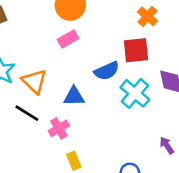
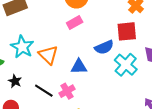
black line: (27, 113) -> (44, 91), moved

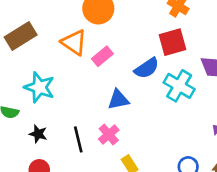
pink rectangle: (75, 22) -> (102, 56), moved
orange triangle: (48, 55) -> (74, 42), moved
black line: (44, 91) -> (78, 139), turned 54

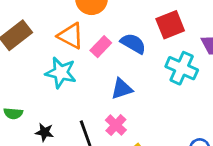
blue semicircle: (147, 68) -> (133, 43), moved, turned -110
cyan star: (39, 87) -> (61, 73), moved

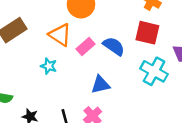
red square: (170, 25) -> (147, 33), turned 30
cyan star: (61, 73) -> (49, 66), size x0.6

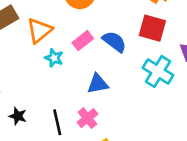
orange triangle: (60, 35) -> (39, 30), moved, turned 45
cyan star: (49, 66) -> (54, 58), moved

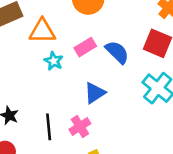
orange triangle: (39, 30) -> (42, 31), turned 32
blue triangle: (98, 84) -> (95, 93), turned -30

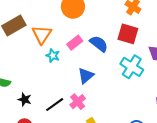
orange triangle: (42, 31) -> (42, 35), turned -50
black line: (49, 127) -> (55, 105), turned 66

